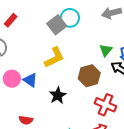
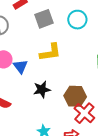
gray square: (57, 25) -> (44, 19), moved
brown hexagon: (89, 76) -> (75, 96), moved

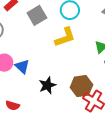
yellow L-shape: (50, 52) -> (65, 37), moved

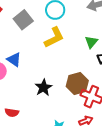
blue triangle: (22, 66) -> (14, 60), moved

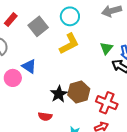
brown hexagon: (77, 84) -> (79, 92), moved
red semicircle: (12, 113) -> (45, 116), moved

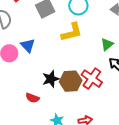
red cross: (107, 103) -> (92, 79), moved

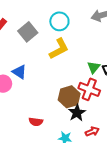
green triangle: (107, 44) -> (94, 67), moved
black star: (51, 79) -> (77, 113), moved

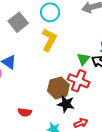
yellow L-shape: (59, 49) -> (49, 40), turned -35
black star: (77, 113) -> (66, 104), turned -30

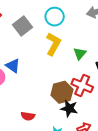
green triangle: (83, 59) -> (80, 53), moved

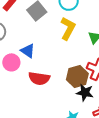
red semicircle: (28, 116) -> (39, 78), moved, size x1.5

